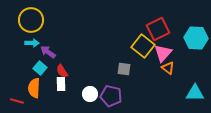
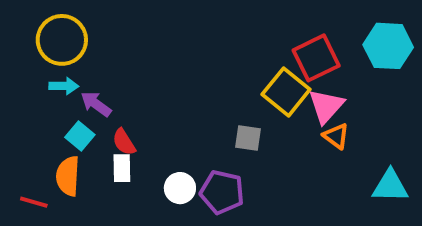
cyan hexagon: (196, 38) -> (388, 46), moved

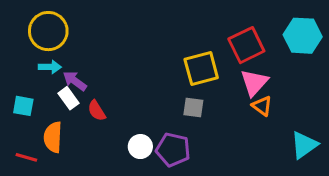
yellow square: (286, 92) -> (201, 68), moved, turned 36
cyan square: (80, 136) -> (23, 106), moved, turned -30
white rectangle: (122, 168) -> (69, 98), moved, turned -35
cyan triangle: (390, 186) -> (304, 145), turned -36

